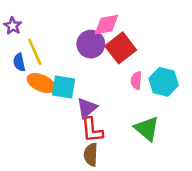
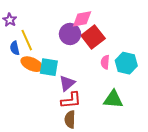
green triangle: (147, 129) -> (113, 99), turned -35
red L-shape: (92, 130) -> (71, 100), turned -90

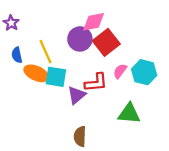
yellow line: (27, 40) -> (46, 52), moved
pink semicircle: (105, 62) -> (120, 71), turned 32
red L-shape: (71, 100) -> (96, 83), moved

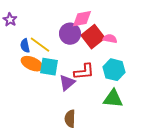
yellow line: (46, 52) -> (40, 45), turned -30
blue semicircle: (17, 55) -> (25, 46), moved
pink semicircle: (120, 71) -> (110, 39), moved, turned 64
cyan hexagon: (144, 72) -> (114, 70), moved

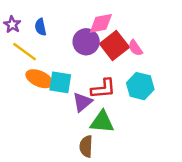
pink semicircle: (110, 39) -> (135, 48), turned -136
yellow line: (40, 45) -> (25, 52), moved
blue semicircle: (25, 46) -> (41, 27), moved
green triangle: (113, 99) -> (102, 122), moved

